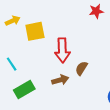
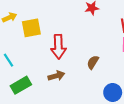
brown semicircle: (81, 68) -> (93, 62), moved

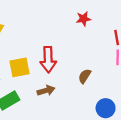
yellow square: (31, 28) -> (19, 67), moved

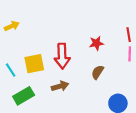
red star: (83, 19) -> (96, 43), moved

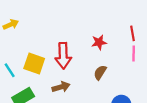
yellow square: (34, 64) -> (34, 64), turned 30

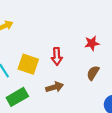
red arrow: (63, 56) -> (57, 56), size x0.7

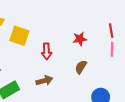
yellow square: (28, 64) -> (19, 36), moved

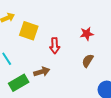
brown arrow: (44, 81) -> (42, 72), moved

